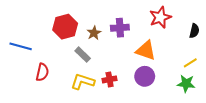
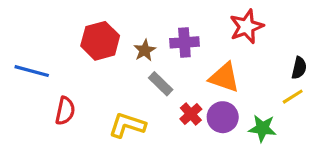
black semicircle: (194, 31) -> (299, 68), moved
gray rectangle: (83, 55) -> (161, 84), moved
red cross: (110, 79) -> (191, 114), moved, turned -32
green star: (186, 84) -> (262, 128), moved

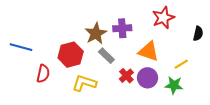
red hexagon: (100, 41) -> (71, 55), moved
brown star: (145, 50) -> (96, 34), size x1.5
black semicircle: (299, 68) -> (198, 34), moved
yellow line: (293, 97) -> (181, 64), moved

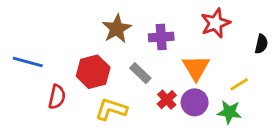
brown star: (96, 34) -> (117, 29), moved
orange triangle: (149, 51) -> (196, 68), turned 40

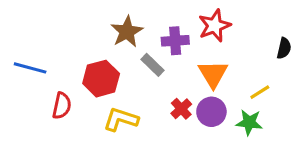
red star: (215, 23) -> (214, 26), moved
gray rectangle: (140, 73) -> (152, 65), moved

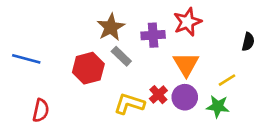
gray rectangle: (152, 65) -> (121, 56), moved
red semicircle: (62, 106) -> (41, 110), moved
yellow L-shape: (121, 119) -> (129, 104), moved

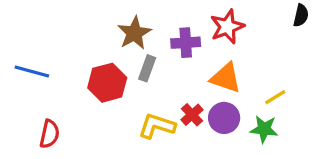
black semicircle: (248, 42) -> (301, 15), moved
gray rectangle: (121, 56) -> (147, 68), turned 66
orange triangle: (186, 64) -> (226, 78), turned -40

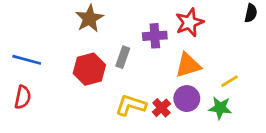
brown star: (134, 33) -> (89, 18), moved
orange triangle: (226, 78) -> (188, 65), turned -36
red cross: (192, 115) -> (161, 108), moved
red semicircle: (50, 134) -> (23, 97), moved

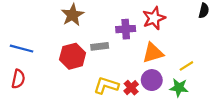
gray rectangle: (123, 57) -> (100, 46), turned 63

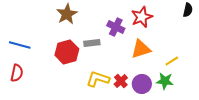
purple cross: (126, 29) -> (116, 27), turned 30
purple circle: (152, 80) -> (142, 84), moved

